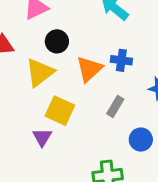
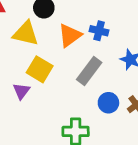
yellow triangle: (40, 72) -> (26, 33), turned 44
gray rectangle: (115, 106) -> (89, 71), size x1.5

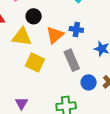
gray rectangle: (89, 71) -> (72, 60), turned -55
purple triangle: (21, 91) -> (21, 103), moved

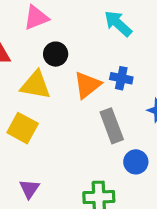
yellow square: (35, 62) -> (23, 128), moved

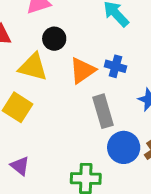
blue circle: (136, 162) -> (124, 147), size x1.4
purple triangle: (29, 189) -> (20, 166), turned -30

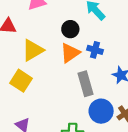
black circle: (54, 39) -> (70, 29), moved
yellow triangle: (33, 67) -> (33, 50), turned -45

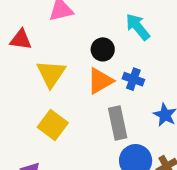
yellow triangle: (33, 50) -> (51, 74), turned -30
yellow square: (21, 81) -> (53, 125), moved

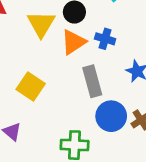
yellow triangle: (51, 74) -> (41, 24), moved

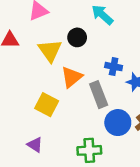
blue cross: (105, 39) -> (114, 67), moved
orange triangle: (73, 42) -> (72, 77), moved

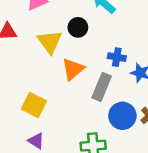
gray rectangle: (99, 95) -> (102, 87), turned 45
yellow square: (47, 105) -> (34, 105), moved

